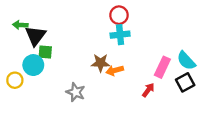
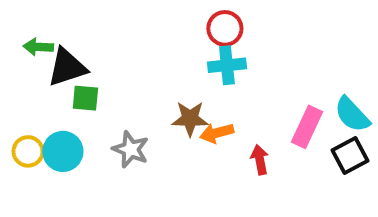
black triangle: (35, 36) -> (67, 67), turned 35
cyan circle: (33, 65) -> (63, 151), moved
red arrow: (148, 90) -> (260, 160), moved, turned -48
gray star: (76, 92) -> (131, 149), moved

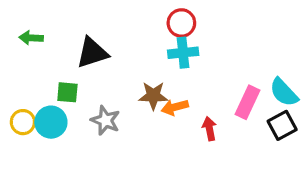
black triangle: (67, 67) -> (92, 53), moved
green square: (85, 98) -> (67, 92), moved

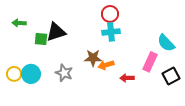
green square: (67, 92) -> (41, 39), moved
cyan semicircle: (284, 92) -> (166, 43), moved
red arrow: (209, 129) -> (127, 78), turned -80

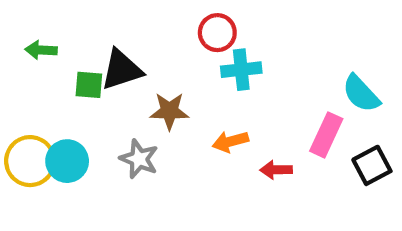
red circle: (110, 14) -> (217, 33), moved
brown star: (93, 58) -> (169, 111), moved
yellow circle: (14, 74) -> (30, 161), size x1.5

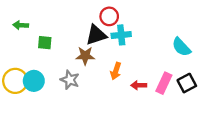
black triangle: (122, 70) -> (96, 35), moved
pink rectangle: (326, 135) -> (164, 83), moved
orange arrow: (230, 141) -> (116, 71), turned -56

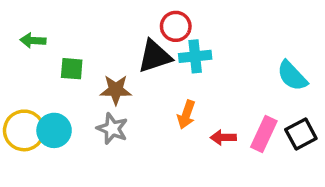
brown star: (85, 56) -> (116, 90), moved

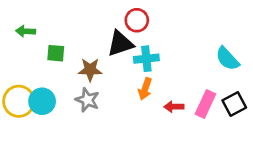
cyan cross: (195, 56) -> (146, 59), moved

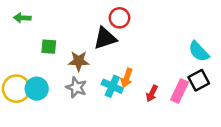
green arrow: (26, 31) -> (22, 18), moved
cyan cross: (146, 59) -> (112, 86), moved, turned 30
black square: (234, 104) -> (199, 80), moved
red arrow: (174, 107) -> (152, 93), turned -63

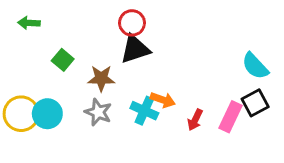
red circle: (120, 18) -> (132, 23), moved
green square: (49, 47) -> (63, 60), turned 35
orange arrow: (127, 78) -> (163, 100), turned -90

